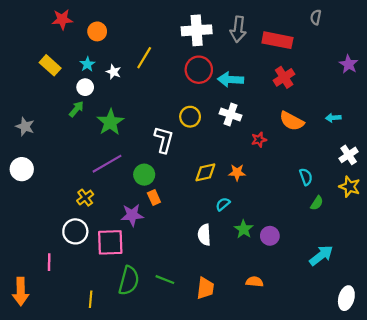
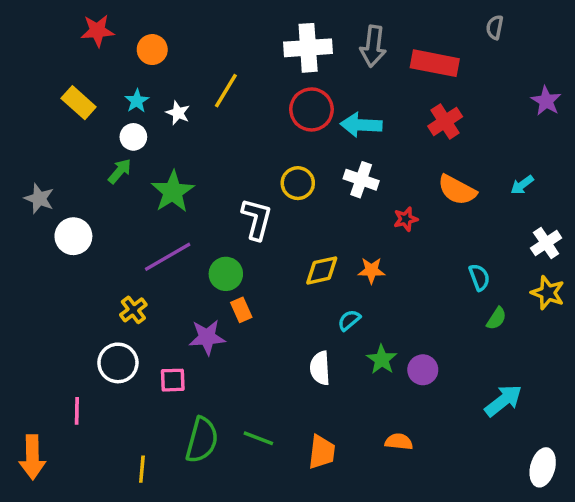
cyan arrow: (333, 118) -> (522, 185), turned -32
white circle: (22, 169) -> (73, 236), moved
pink square: (110, 242) -> (173, 380), size x0.6

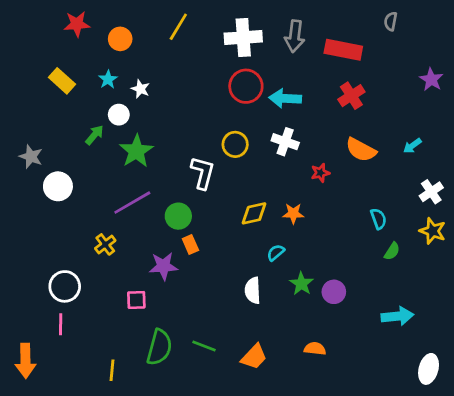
yellow line: (226, 91) -> (178, 27), moved
white circle: (133, 137) -> (119, 115), moved
white circle: (118, 363) -> (65, 286), moved
cyan arrow: (503, 401) -> (397, 316), turned 32
orange trapezoid: (322, 452) -> (254, 357), turned 36

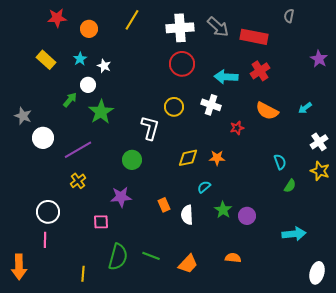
gray arrow: (295, 36) -> (218, 27), turned -55
cyan arrow: (285, 98) -> (226, 77), moved
purple line: (132, 203) -> (78, 150), moved
orange rectangle: (190, 244) -> (164, 205), moved

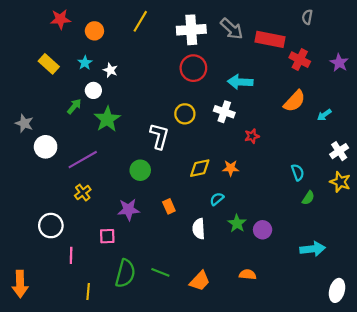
red cross: (260, 71) -> (300, 60), moved, turned -30
orange semicircle: (267, 111) -> (294, 101), moved, turned -75
orange rectangle: (164, 205) -> (169, 206), moved
pink line: (45, 240) -> (71, 255), moved

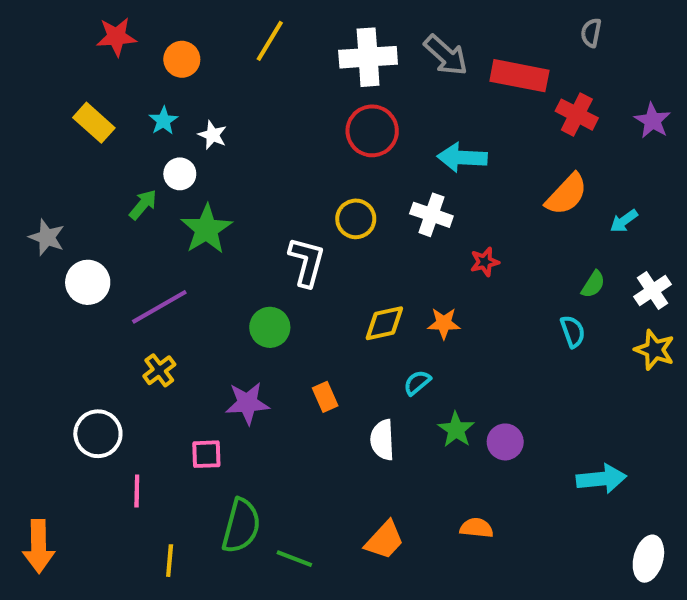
green semicircle: (308, 198) -> (593, 284), moved
green line: (160, 272) -> (294, 559), moved

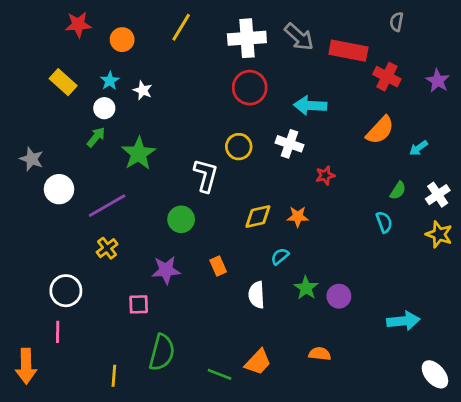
white circle: (180, 174) -> (104, 108), moved
pink line: (137, 491) -> (58, 332), moved
green line: (294, 559) -> (220, 374), moved
white ellipse: (648, 559) -> (435, 374), turned -56

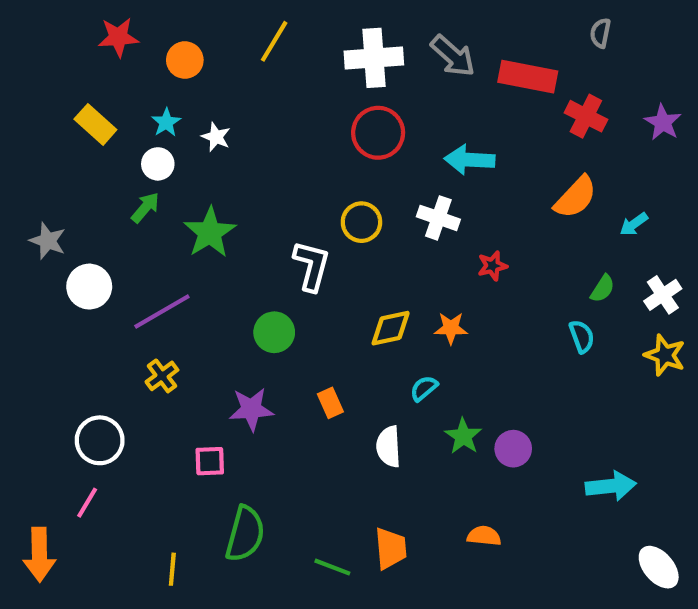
pink line: (58, 332) -> (87, 503), turned 30
orange trapezoid: (258, 362) -> (391, 548), turned -48

